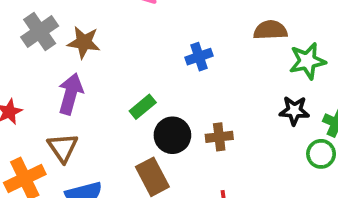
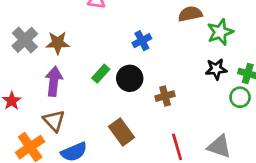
green rectangle: (143, 107) -> (101, 74), moved
black circle: (172, 135) -> (130, 78), moved

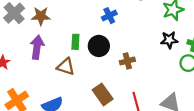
green rectangle: (101, 74) -> (75, 42), turned -40
brown triangle: (54, 121) -> (66, 67), moved, turned -30
brown rectangle: (122, 132) -> (103, 94), moved

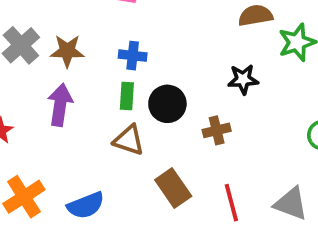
blue cross: (109, 16) -> (133, 56), moved, turned 32
black star: (169, 40) -> (243, 79), moved
brown triangle: (66, 67) -> (129, 140), moved

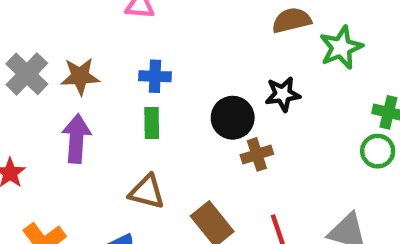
black circle: (167, 104) -> (233, 118), moved
brown triangle: (129, 140) -> (147, 192), moved

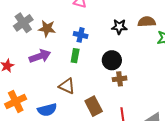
black star: (283, 94) -> (119, 27), moved
purple arrow: (76, 139) -> (40, 56), turned 55

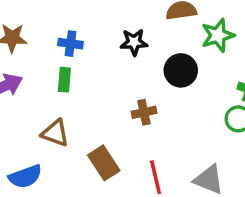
black star: (119, 27) -> (134, 42), moved
black circle: (112, 60) -> (181, 70), moved

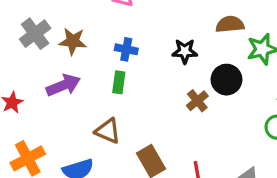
brown cross: (144, 112) -> (197, 101), moved, turned -30

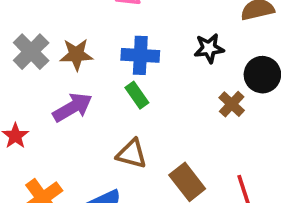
blue cross: (126, 49) -> (140, 55), size x1.4
green rectangle: (119, 82) -> (137, 95), turned -35

